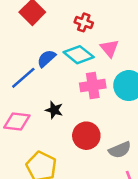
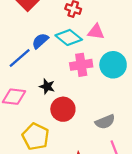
pink triangle: (109, 48) -> (96, 32), turned -42
red circle: (86, 136) -> (63, 109), moved

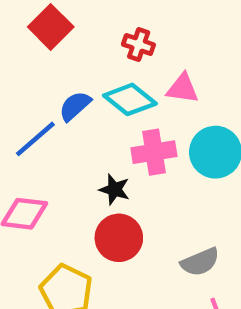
black star: (47, 86) -> (114, 189), moved

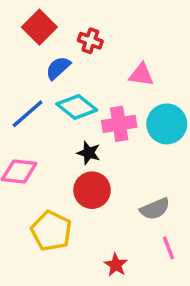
red cross: (139, 45) -> (90, 41), moved
cyan diamond: (130, 99) -> (77, 107), moved
blue semicircle: (75, 106) -> (58, 68), moved

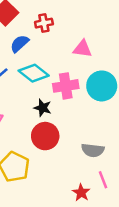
red cross: (90, 41) -> (44, 23), turned -30
gray semicircle: (155, 209) -> (93, 150), turned 30
red star: (116, 265) -> (81, 193), moved

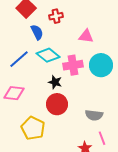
blue semicircle: (20, 44) -> (37, 32), turned 105

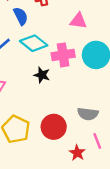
red circle: (57, 104) -> (54, 127), moved

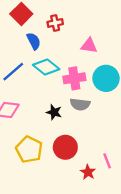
black star: (42, 75) -> (54, 112), moved
gray semicircle: (88, 114) -> (80, 104), moved

